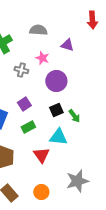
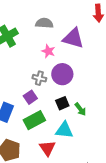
purple triangle: (67, 45) -> (73, 38), size x1.6
gray cross: (21, 70) -> (39, 78), moved
green rectangle: (28, 127) -> (34, 120), size x1.5

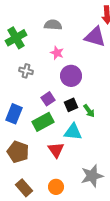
purple triangle: (73, 38) -> (95, 37), moved
gray cross: (39, 78) -> (26, 71), moved
purple square: (30, 97) -> (48, 99), moved

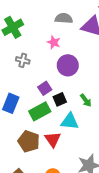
gray semicircle: (53, 25) -> (64, 18), moved
black square: (71, 105) -> (60, 99), moved
brown pentagon: (18, 152) -> (29, 141), moved

